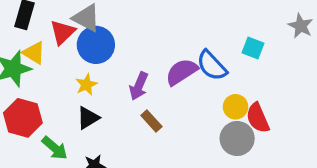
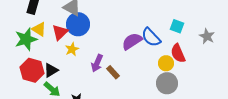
gray star: (301, 26) -> (207, 36), moved
red triangle: (63, 32) -> (60, 32), moved
purple arrow: (139, 86) -> (97, 63), moved
black triangle: (88, 118) -> (51, 70), moved
red semicircle: (258, 118) -> (178, 53), moved

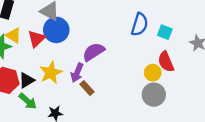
blue semicircle: (151, 37) -> (140, 24), moved, turned -120
purple semicircle: (132, 41) -> (94, 52), moved
yellow star: (72, 49) -> (51, 73), moved, size x1.5
brown rectangle: (113, 72) -> (87, 88), moved

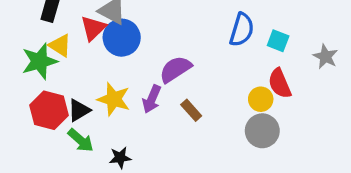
red triangle: (36, 39) -> (93, 28), moved
yellow star: (51, 73) -> (114, 99), turned -30
brown rectangle: (87, 88) -> (191, 110), moved

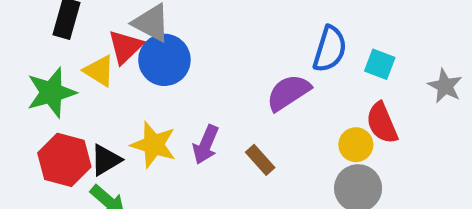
yellow triangle: (60, 45) -> (99, 71), moved
purple semicircle: (175, 69) -> (288, 92), moved

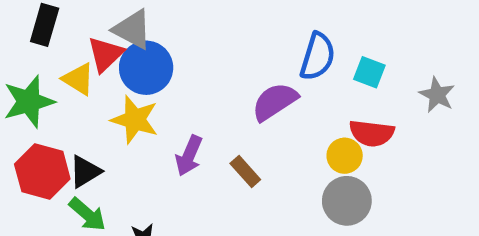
red semicircle: (382, 123) -> (372, 133), turned -60
yellow star: (154, 145) -> (135, 120), moved

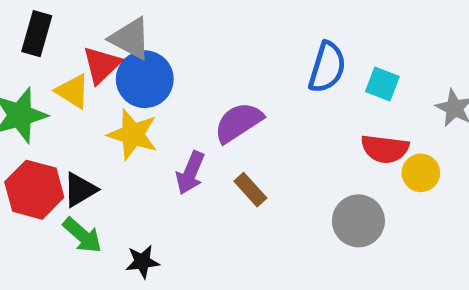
purple semicircle: (275, 102) -> (238, 122), moved
yellow circle: (345, 156) -> (421, 173), moved

